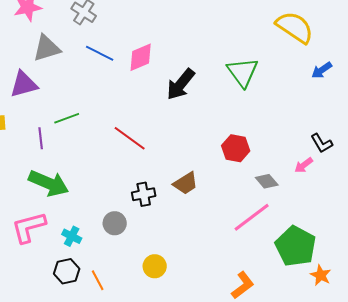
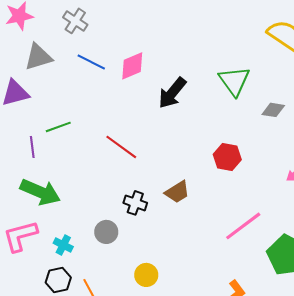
gray diamond: (267, 181) -> (273, 110), moved, turned -40
black cross: (144, 194) -> (135, 203), turned 30

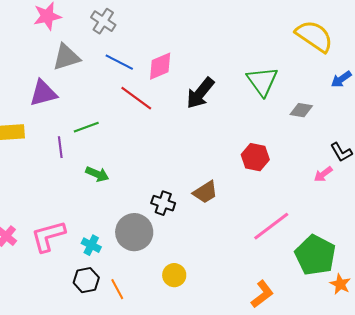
red line: (121, 147) -> (136, 98), moved
green arrow: (40, 192) -> (97, 174), moved, size x0.6
gray circle: (106, 232) -> (134, 232), size x1.6

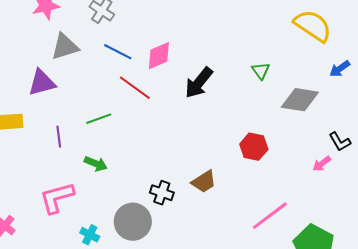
green triangle: (262, 81) -> (261, 71), size x0.6
gray diamond: (301, 110) -> (300, 100), size x1.6
green line: (86, 127) -> (99, 119), moved
pink L-shape: (48, 236) -> (57, 198), moved

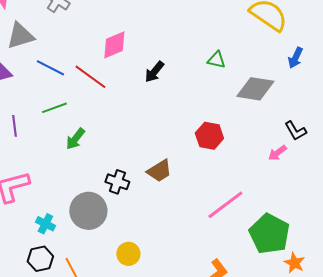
blue line: (118, 52) -> (50, 68), moved
blue arrow: (340, 69) -> (295, 58), turned -30
green triangle: (261, 71) -> (216, 60), turned -42
black arrow: (199, 83) -> (154, 72), size x0.7
green arrow: (96, 164) -> (75, 139), moved, turned 105

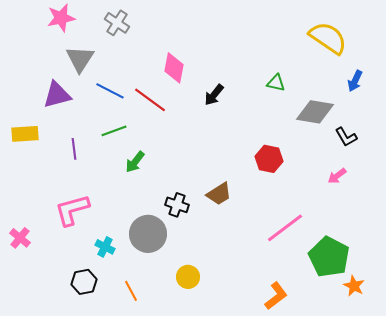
gray triangle: (20, 36) -> (80, 59), turned -40
pink diamond: (114, 45) -> (174, 68), turned -56
black L-shape: (295, 131) -> (346, 137), moved
black hexagon: (40, 259) -> (84, 282), moved

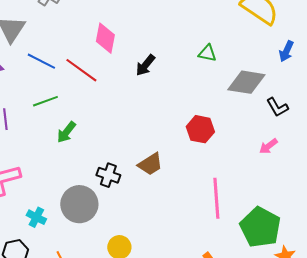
pink line: (285, 228) -> (216, 198), turned -57

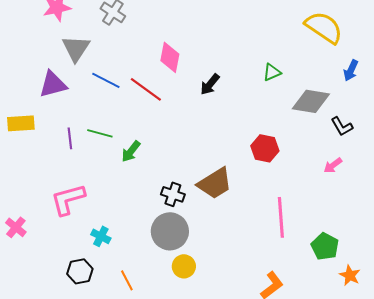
green triangle: (207, 53) -> (272, 72), turned -36
green line: (45, 101) -> (100, 133), moved, turned 35
brown trapezoid: (150, 164) -> (215, 183), size x1.4
gray circle: (79, 204) -> (170, 231), moved
green pentagon: (260, 227) -> (325, 246), size x0.7

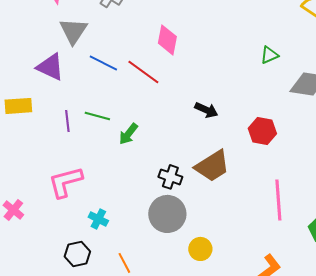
purple triangle: (53, 84) -> (50, 67), turned 40
black arrow: (210, 84) -> (206, 110), moved, turned -105
yellow circle: (184, 266) -> (200, 249), moved

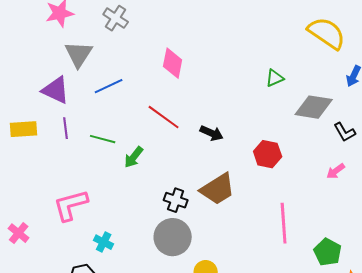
blue line: (103, 63) -> (109, 86), turned -52
red line: (143, 72) -> (164, 117), moved
purple line: (67, 121) -> (66, 128), moved

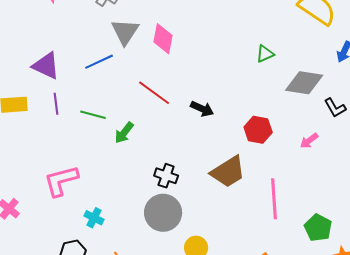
gray triangle: (79, 54) -> (125, 32), moved
pink arrow: (336, 171) -> (309, 141), moved
brown trapezoid: (218, 189) -> (228, 172), moved

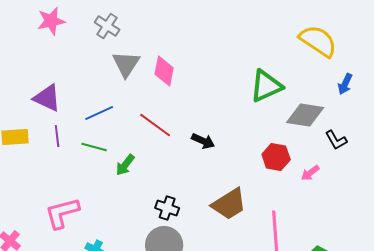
green triangle: (265, 54) -> (266, 86), size x1.8
blue line: (99, 62) -> (99, 113), moved
red hexagon: (258, 130) -> (276, 157), moved

